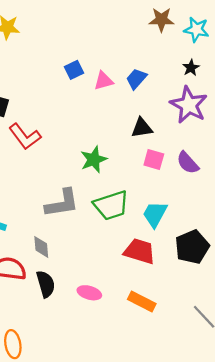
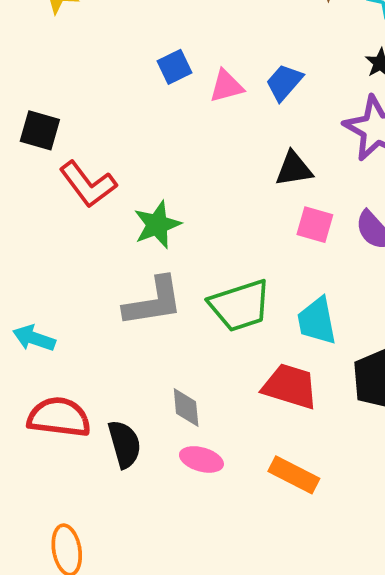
green star: (94, 159) -> (157, 225), moved
cyan trapezoid: (155, 214) -> (317, 321), turned -40
gray diamond: (41, 247) -> (186, 408), moved

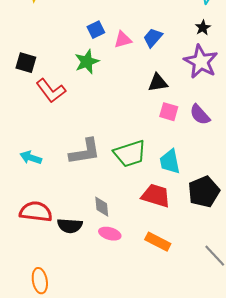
green star: (157, 225) -> (87, 62), moved
cyan arrow: (34, 338) -> (31, 158), moved
black semicircle: (124, 444) -> (70, 226), turned 110

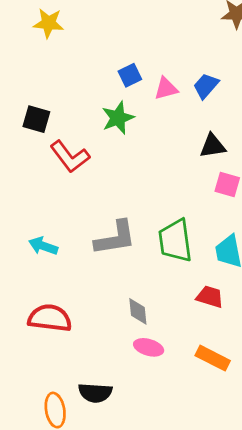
green trapezoid: (130, 154) -> (175, 241), turned 100
red trapezoid: (156, 196) -> (210, 297), size x0.7
black semicircle: (70, 226) -> (95, 393), moved

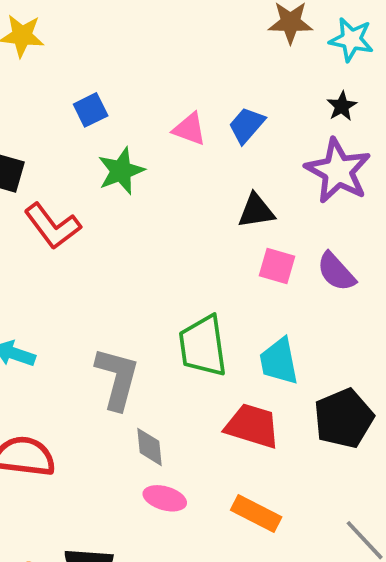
blue square: (130, 75) -> (91, 110), moved
pink triangle: (166, 89) -> (189, 129), turned 35
gray L-shape: (115, 238) -> (117, 378), moved, turned -66
red trapezoid: (210, 297) -> (252, 426), size x1.4

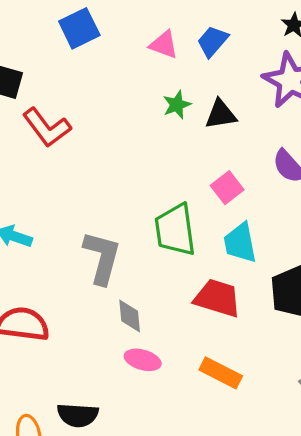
blue square: (91, 110) -> (79, 28), size x1.4
green star: (121, 171) -> (177, 105), moved, size x0.7
pink square: (277, 266) -> (227, 188), moved, turned 36

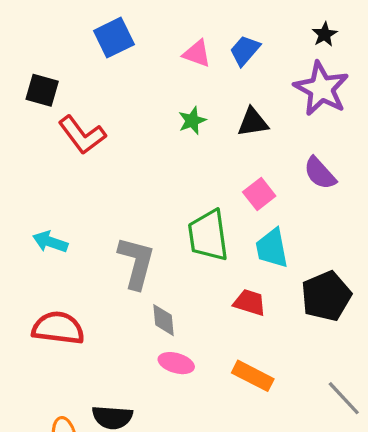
green star: (177, 105) -> (192, 121), moved
red trapezoid: (217, 298) -> (250, 302), size x0.7

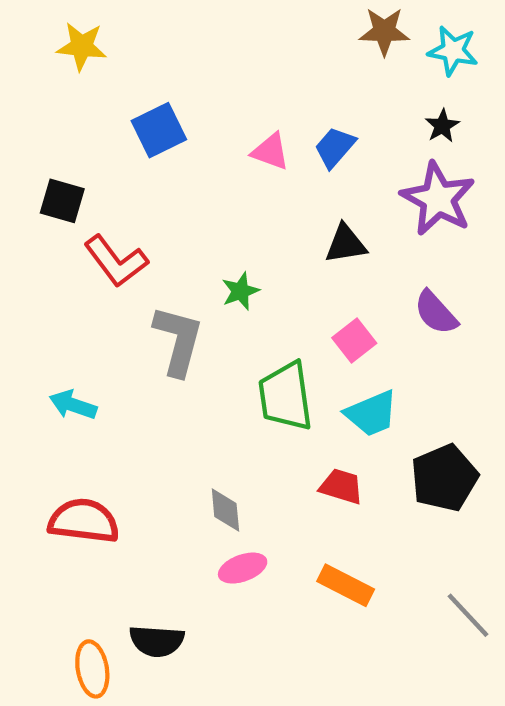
green star: (192, 121) -> (240, 291), moved
cyan trapezoid: (272, 248) -> (371, 413), turned -102
gray L-shape: (136, 263) -> (178, 340), moved
pink ellipse: (176, 363) -> (243, 568), turned -36

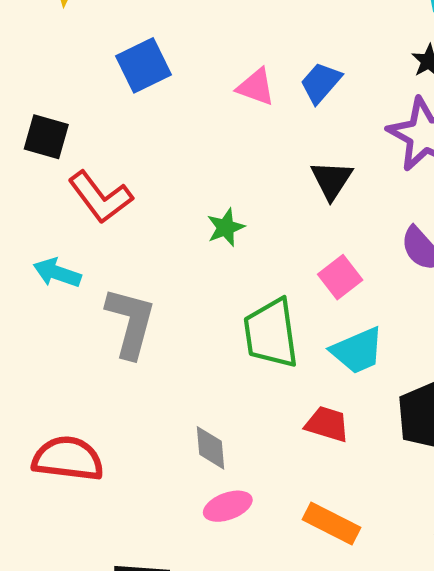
black triangle: (346, 244) -> (331, 180), turned -48
gray L-shape: (178, 340) -> (131, 323), moved
cyan arrow: (73, 405) -> (57, 273), moved

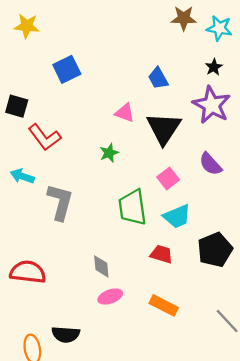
blue trapezoid: (321, 83) -> (158, 78), turned -70
pink triangle: (256, 87) -> (125, 113), moved
black triangle: (331, 180) -> (164, 128), size x1.6

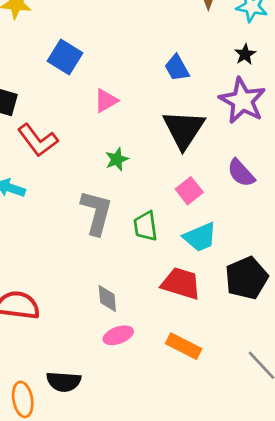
blue square: (67, 69) -> (65, 57), turned -32
pink triangle: (125, 113) -> (106, 101), moved, turned -50
gray L-shape: (60, 202) -> (96, 212), moved
green trapezoid: (133, 207) -> (146, 226), size x0.7
red trapezoid: (161, 254) -> (181, 283), size x1.4

